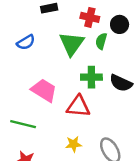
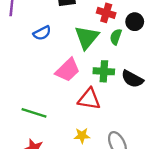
pink trapezoid: (44, 90) -> (68, 70), moved, turned 100

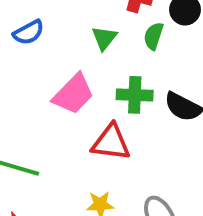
green triangle: (87, 37) -> (104, 38), size x0.6

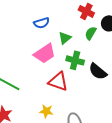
blue semicircle: (29, 32) -> (42, 23), moved
green triangle: (104, 38) -> (65, 38), moved

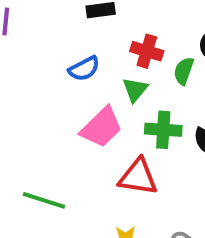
red cross: (86, 11) -> (147, 51), moved

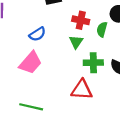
blue semicircle: (84, 69) -> (37, 34), moved
pink trapezoid: (101, 127) -> (30, 63), moved

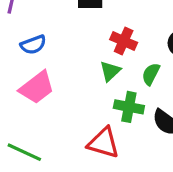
green semicircle: (102, 29) -> (151, 74), moved
blue semicircle: (37, 34) -> (33, 45), moved

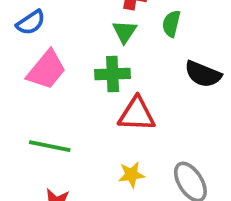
green cross: (129, 107) -> (113, 74), moved

